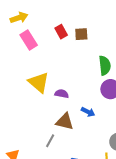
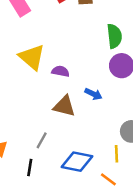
gray line: (50, 141) -> (42, 140), moved

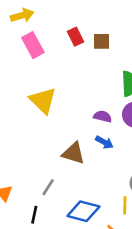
purple semicircle: (60, 71) -> (103, 116), moved

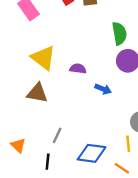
purple semicircle: (103, 116) -> (78, 69), moved
brown triangle: (73, 153) -> (37, 93), moved

